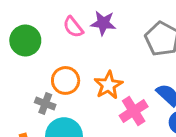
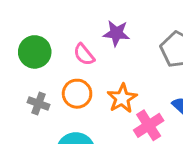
pink semicircle: (73, 27) -> (84, 54), moved
gray cross: (45, 104) -> (39, 103), moved

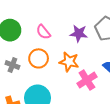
purple star: (116, 33) -> (79, 33), moved
orange star: (122, 98) -> (69, 62), turned -30

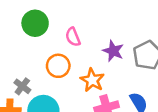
gray cross: (12, 65) -> (22, 86), moved

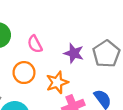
orange star: (92, 80) -> (57, 82), turned 30

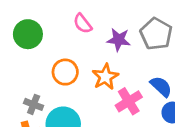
pink semicircle: (35, 44) -> (83, 24), moved

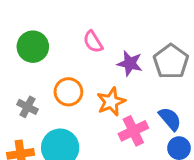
gray cross: (34, 104) -> (27, 107), moved

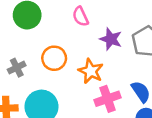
orange star: (111, 102) -> (91, 71), turned -30
gray cross: (27, 107) -> (17, 68), turned 30

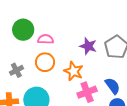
pink semicircle: (80, 17) -> (46, 39), moved, turned 119

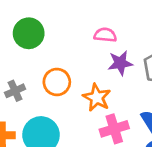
pink semicircle: (46, 39) -> (105, 35), moved
purple star: (88, 46) -> (120, 63), turned -30

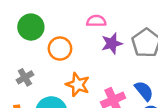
orange circle: (57, 82) -> (60, 49), moved
orange star: (97, 98) -> (78, 85), moved

